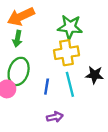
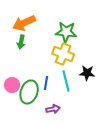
yellow cross: (66, 53) -> (63, 54), turned 30
green ellipse: (19, 71) -> (29, 92), moved

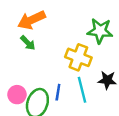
green star: (66, 32) -> (100, 31), moved
green arrow: (21, 42) -> (28, 43), turned -56

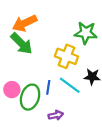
green arrow: (28, 43) -> (21, 43), size x1.6
cyan line: (82, 90) -> (70, 85), turned -40

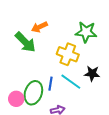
orange arrow: (25, 23) -> (39, 27), moved, size x0.7
pink circle: (12, 90) -> (16, 99), moved

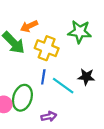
yellow cross: (68, 54) -> (47, 48), moved
blue line: (51, 84) -> (43, 77), moved

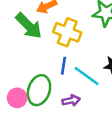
purple arrow: (49, 116) -> (71, 100), moved

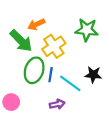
yellow cross: (67, 32) -> (54, 46), turned 35
green ellipse: (39, 90) -> (34, 70), moved

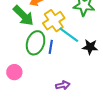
cyan line: (70, 83) -> (69, 35), moved
purple arrow: (57, 104) -> (63, 85), moved

